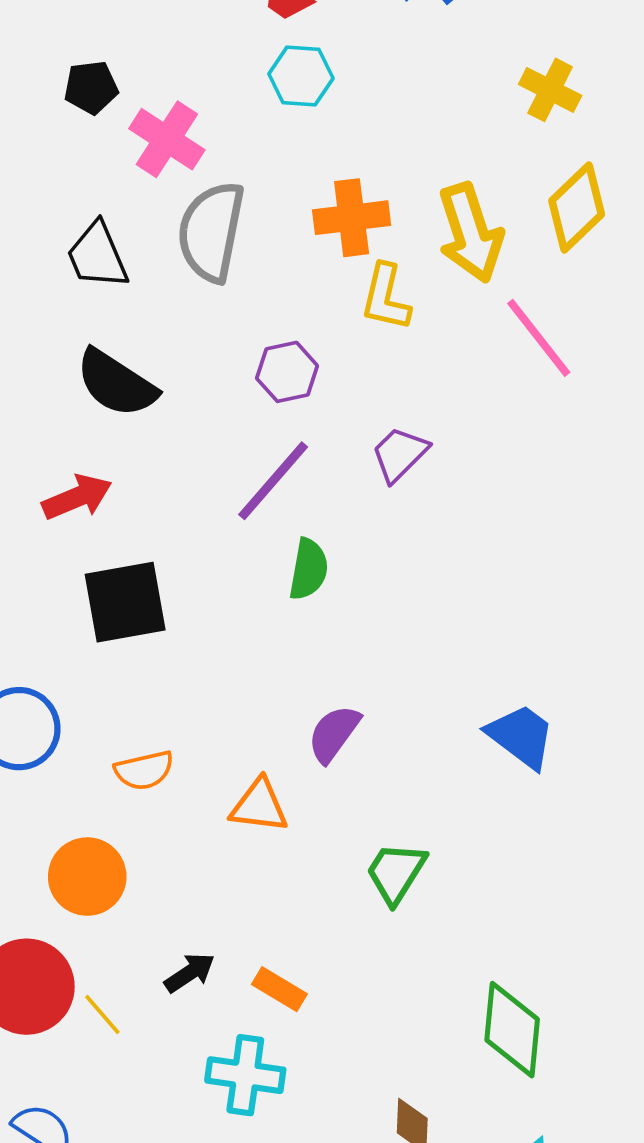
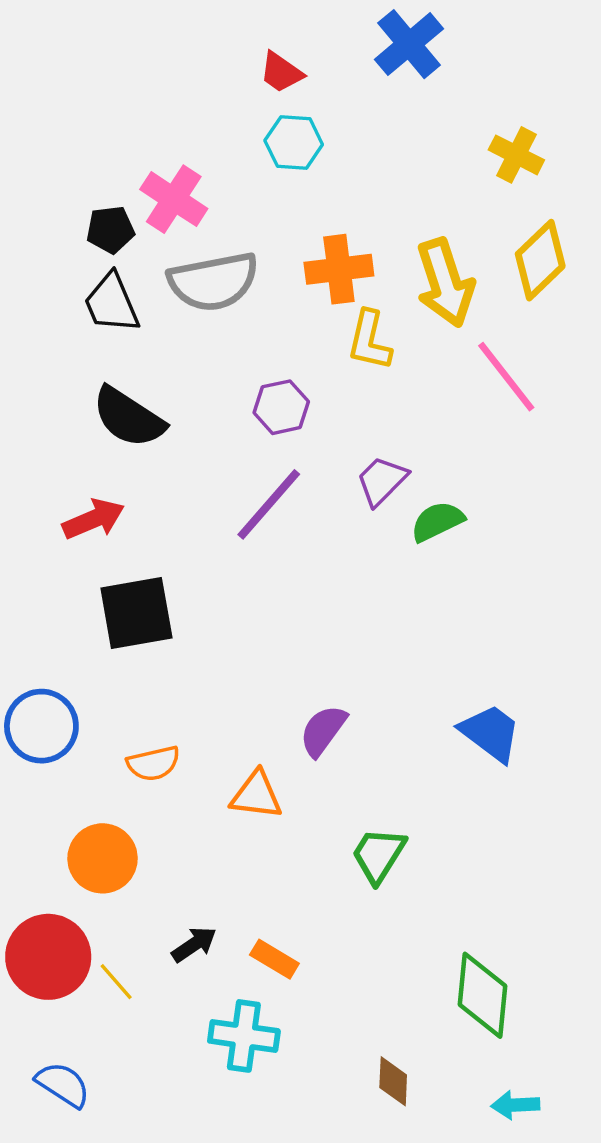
black pentagon: (91, 87) -> (110, 230), moved
gray semicircle: (211, 232) -> (213, 282), turned -112
green semicircle: (309, 569) -> (437, 521), moved, turned -126

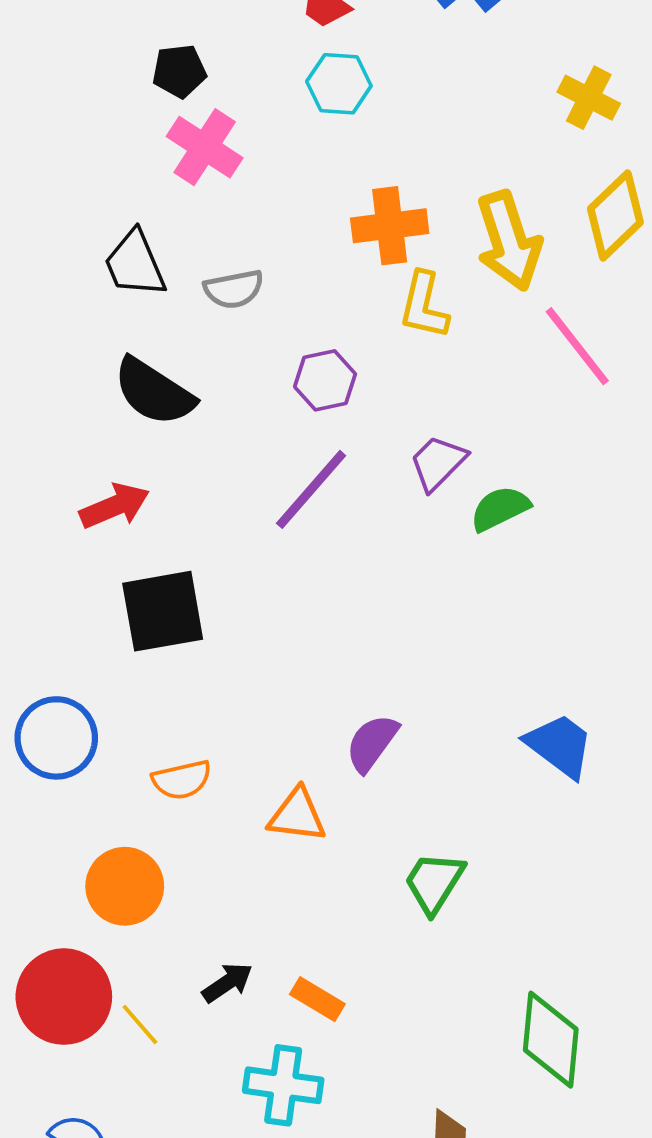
black pentagon: (110, 230) -> (179, 71), moved
gray semicircle: (213, 282) -> (234, 289), moved, size x0.6

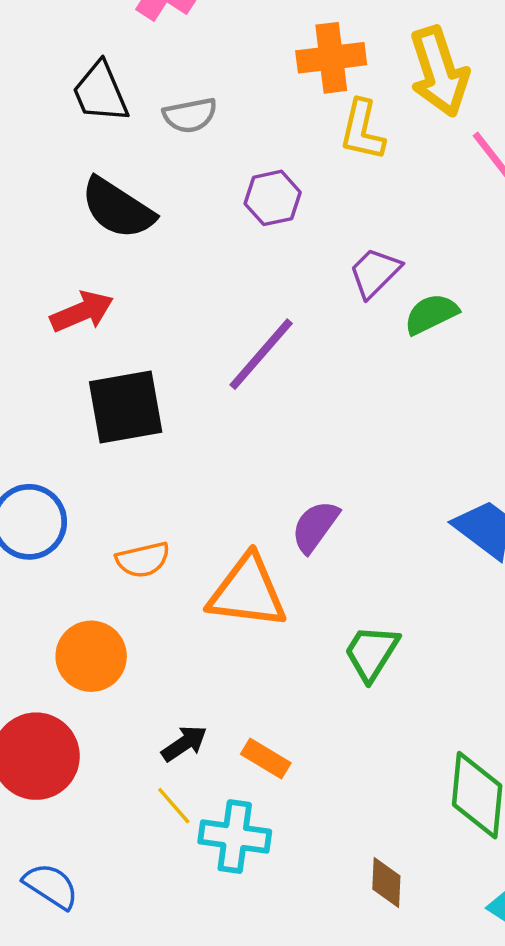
purple line: (311, 489) -> (261, 354), moved
orange triangle: (297, 815) -> (247, 592), size x1.5
yellow line: (140, 1024) -> (174, 806), moved

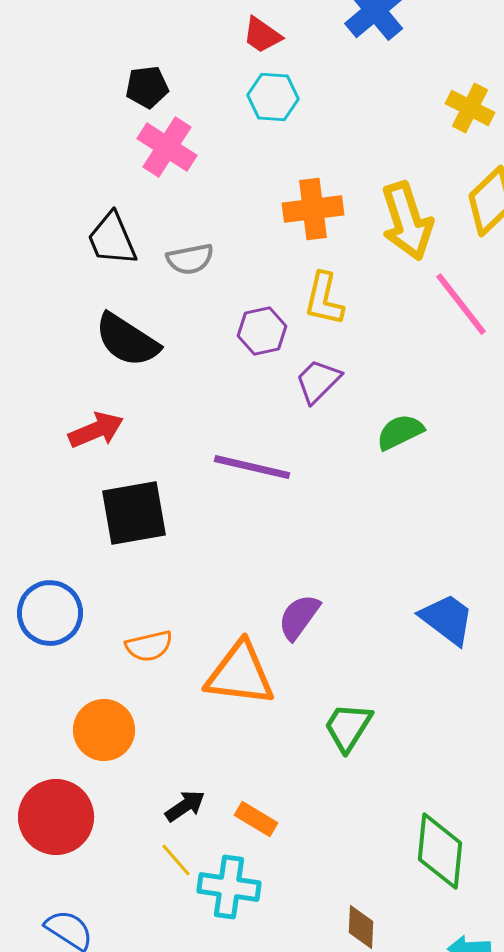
yellow L-shape: (362, 130) -> (324, 299), moved
purple trapezoid: (375, 273) -> (318, 381), moved
purple line: (261, 354) -> (252, 467), turned 62

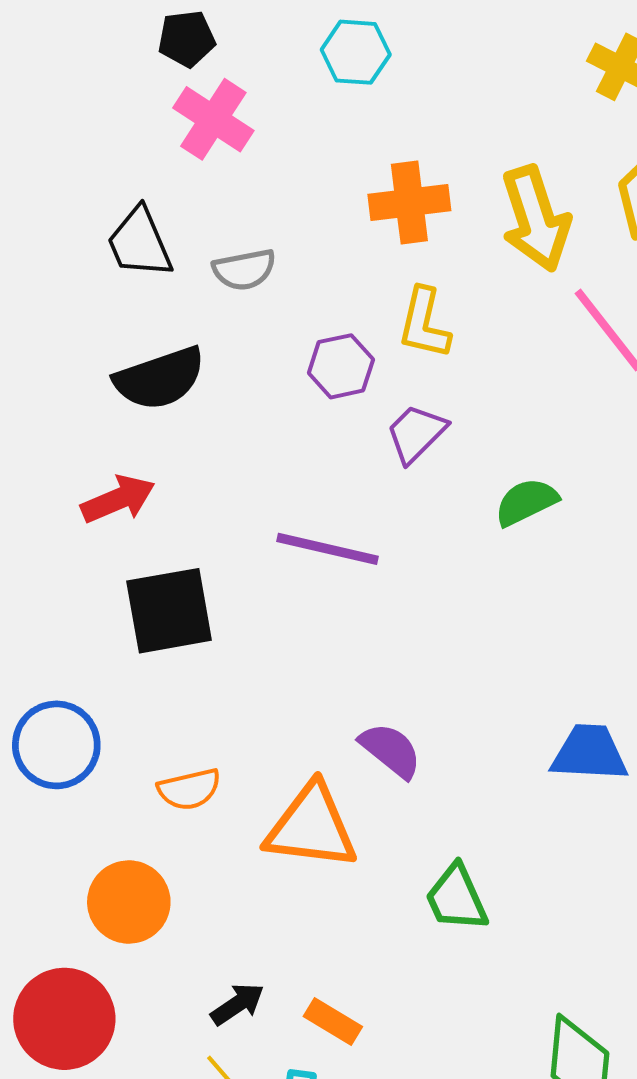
black semicircle: (127, 340) -> (160, 378), turned -52
purple semicircle: (299, 617) -> (391, 750), turned 93
blue trapezoid: (447, 619) -> (589, 753), turned -34
green trapezoid: (348, 727) -> (456, 898), turned -56

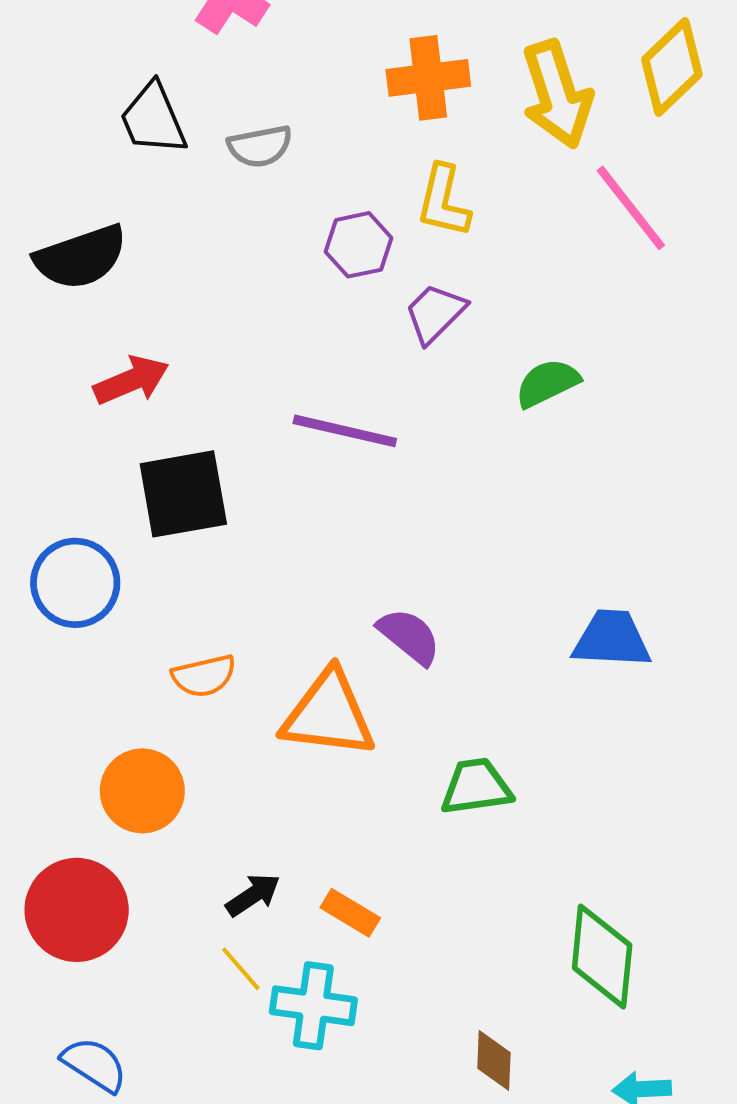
black semicircle: (160, 378) -> (81, 257), moved
blue circle: (56, 745) -> (75, 583), moved
green trapezoid: (456, 898) -> (476, 787), turned 106

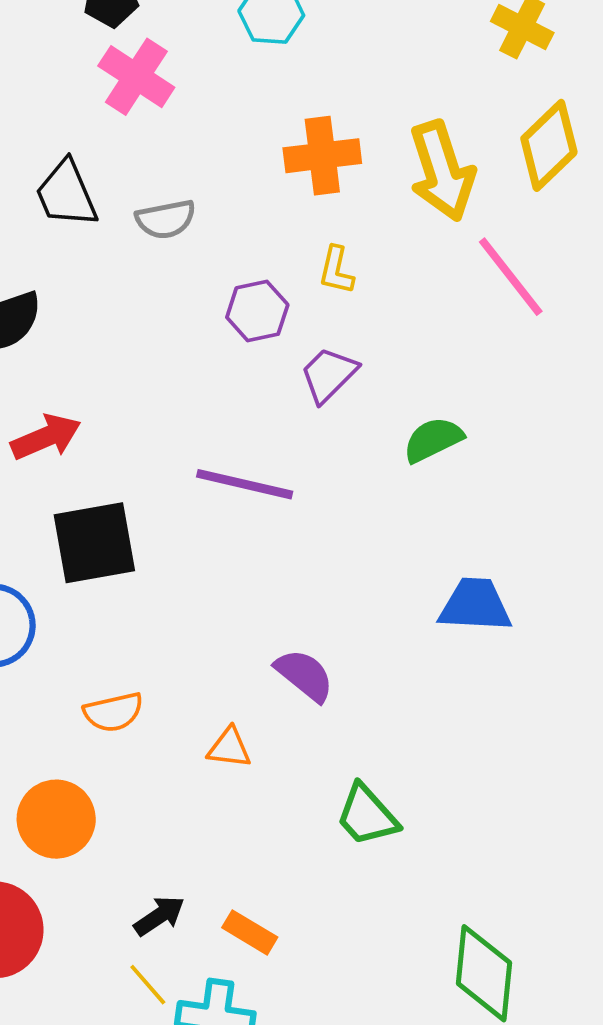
yellow L-shape: (443, 201) -> (336, 270), size x0.7
blue trapezoid: (612, 639) -> (475, 605), moved
orange triangle: (328, 714) -> (229, 748), size x0.5
green trapezoid: (476, 787) -> (367, 815), turned -124

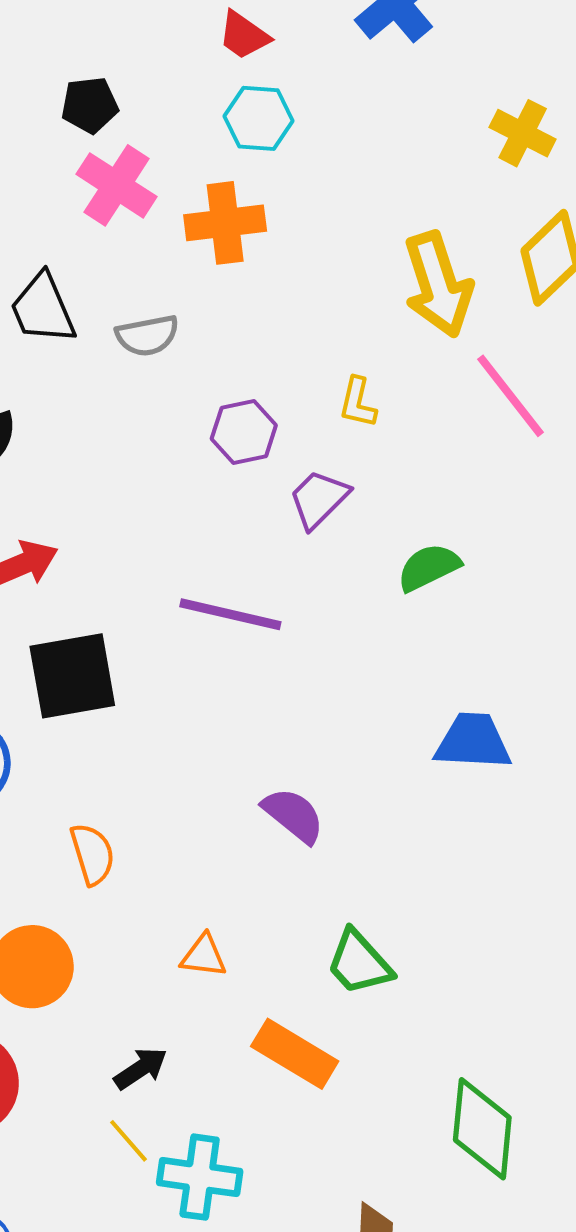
orange cross: (322, 156) -> (225, 223), moved
yellow L-shape: (336, 270) -> (358, 402), moved
orange semicircle: (113, 712) -> (92, 854), turned -94
orange triangle: (229, 748) -> (204, 956), moved
orange rectangle: (250, 932) -> (295, 1054), moved, size x1.5

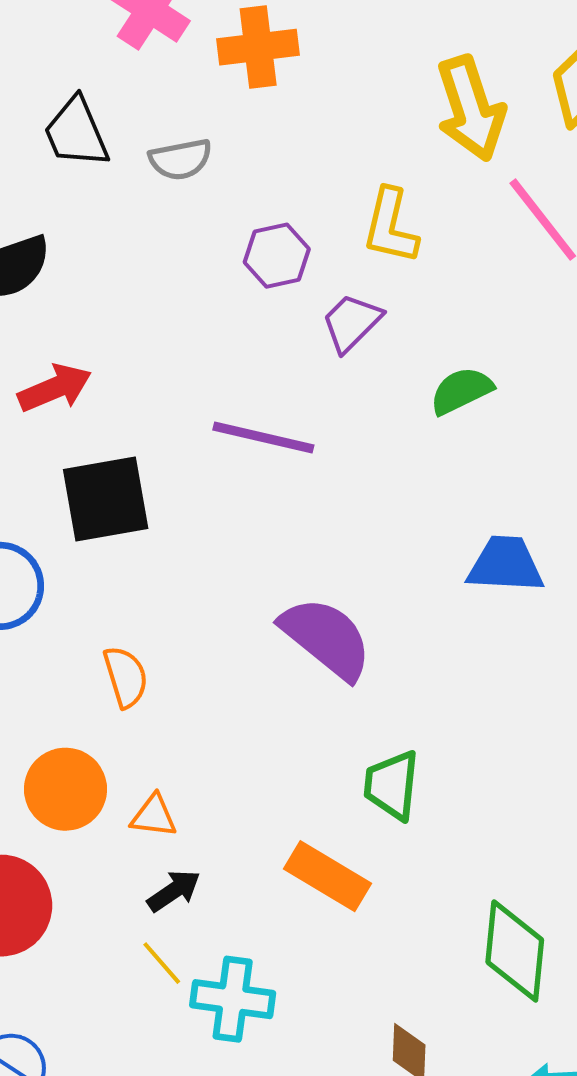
yellow L-shape: (358, 402) -> (390, 226), size x1.5
purple semicircle: (293, 815) -> (326, 638), size x1.5
orange triangle: (204, 956) -> (154, 816), moved
green trapezoid: (359, 963) -> (392, 785), turned 48

